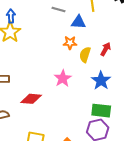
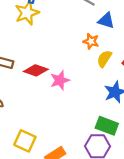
pink star: (63, 78) -> (60, 80), moved
red diamond: (31, 99) -> (36, 70), moved

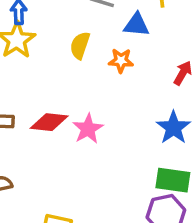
yellow semicircle: (104, 59) -> (80, 45), moved

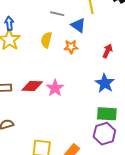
blue triangle: (136, 25) -> (78, 25), turned 35

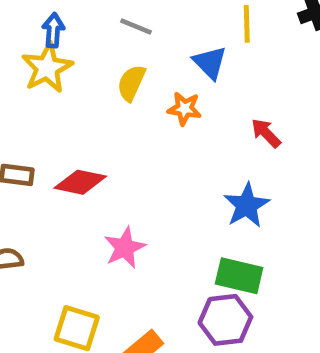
gray line: (57, 14) -> (136, 27), moved
red arrow: (107, 51) -> (266, 133), turned -80
pink star: (55, 88) -> (125, 248), moved

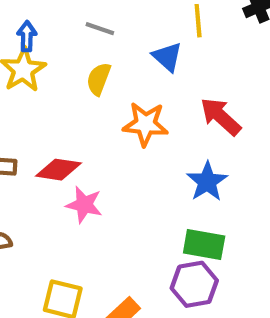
orange star: (184, 109) -> (145, 124), moved, size x1.5
red arrow: (266, 133) -> (221, 117), size x1.5
pink star: (125, 248) -> (84, 205), moved, turned -30

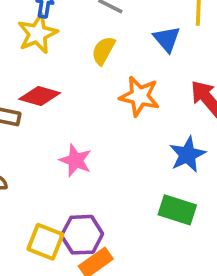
red diamond: (58, 170) -> (40, 96), moved
purple hexagon: (194, 284) -> (82, 235), moved

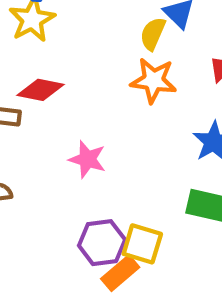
yellow semicircle: (103, 51) -> (153, 34), moved
yellow square: (45, 242) -> (142, 244), moved

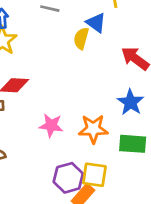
orange star: (154, 80) -> (93, 129), moved

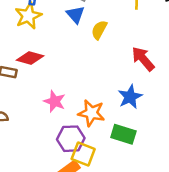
blue triangle: (96, 23) -> (75, 15), moved
purple hexagon: (68, 178) -> (71, 139), moved

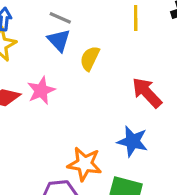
blue star: (130, 97) -> (133, 141), turned -30
pink star: (55, 101) -> (41, 91), moved, turned 30

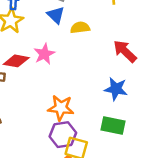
yellow semicircle: (90, 58) -> (80, 28), turned 60
orange star: (85, 164) -> (61, 108), moved

